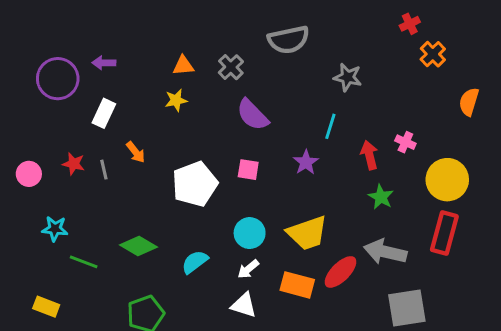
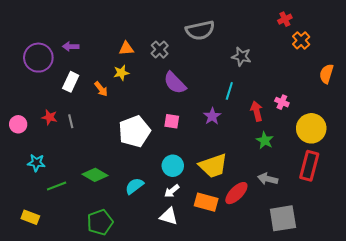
orange arrow: (136, 152) -> (101, 89), moved
gray arrow: (385, 252) -> (268, 179), size x0.7
green line: (84, 262) -> (57, 186), turned -42

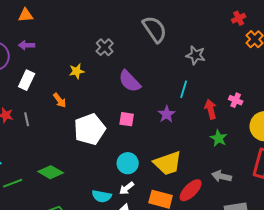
gray semicircle: (200, 30) -> (155, 29), turned -112
orange triangle: (126, 49) -> (26, 15), moved
gray cross: (160, 50) -> (105, 47), moved
orange arrow: (101, 89) -> (60, 100), moved
cyan semicircle: (134, 186) -> (102, 196), moved, turned -132

